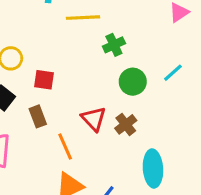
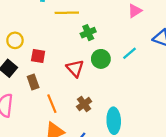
red triangle: (94, 119) -> (75, 68), moved
brown cross: (126, 124) -> (84, 104), moved

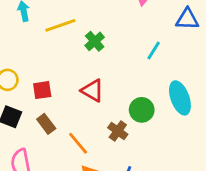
green circle: (101, 59) -> (142, 110), moved
cyan ellipse: (114, 121) -> (180, 98), moved

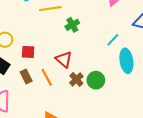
cyan ellipse: (180, 98) -> (126, 61), moved
brown cross: (118, 131) -> (76, 79), moved
orange line: (78, 143) -> (47, 77), moved

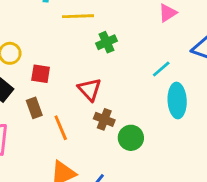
orange line: (47, 77) -> (61, 128), moved
brown cross: (76, 79) -> (104, 119), turned -32
green circle: (96, 80) -> (131, 138), moved

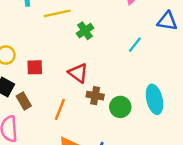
cyan ellipse: (177, 100) -> (154, 99), moved
brown rectangle: (34, 108) -> (24, 101), moved
orange line: (61, 128) -> (60, 109), turned 55

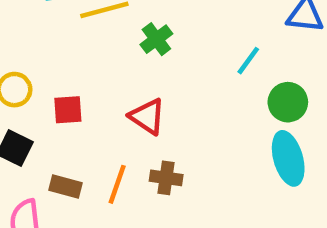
brown cross: (95, 96) -> (166, 178), moved
brown rectangle: (24, 101) -> (66, 186), moved, turned -42
green circle: (120, 107) -> (288, 102), moved

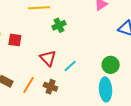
cyan line: (248, 61) -> (70, 66), moved
red square: (68, 110) -> (15, 40), moved

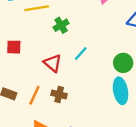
cyan line: (70, 66) -> (81, 53), moved

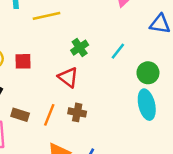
green cross: (61, 25) -> (80, 48), moved
cyan line: (81, 53) -> (118, 51), moved

